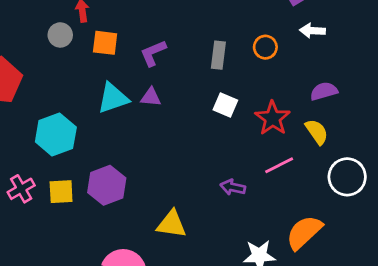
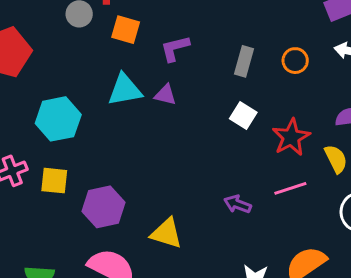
purple hexagon: (107, 185) -> (104, 207), moved

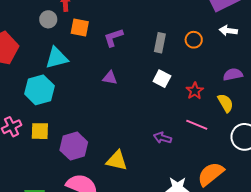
cyan triangle: (125, 90) -> (57, 58), moved
purple triangle: (165, 95) -> (110, 78), moved
red star: (291, 137) -> (195, 91), size x0.7
pink line: (290, 188) -> (197, 125), turned 45

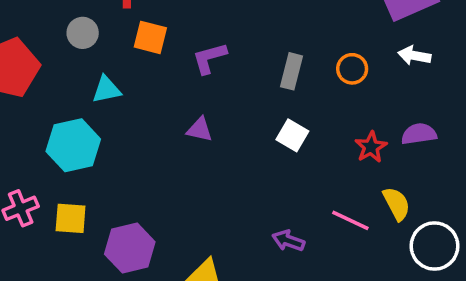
gray circle: (48, 19) -> (83, 33), moved
cyan triangle: (57, 58) -> (106, 90), size x0.7
red star: (195, 91) -> (371, 147), moved
yellow semicircle: (226, 103) -> (397, 204), moved

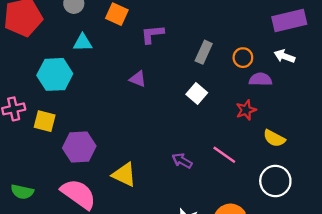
purple semicircle: (419, 134) -> (260, 79), moved
yellow semicircle: (397, 204) -> (274, 138), moved, turned 135

